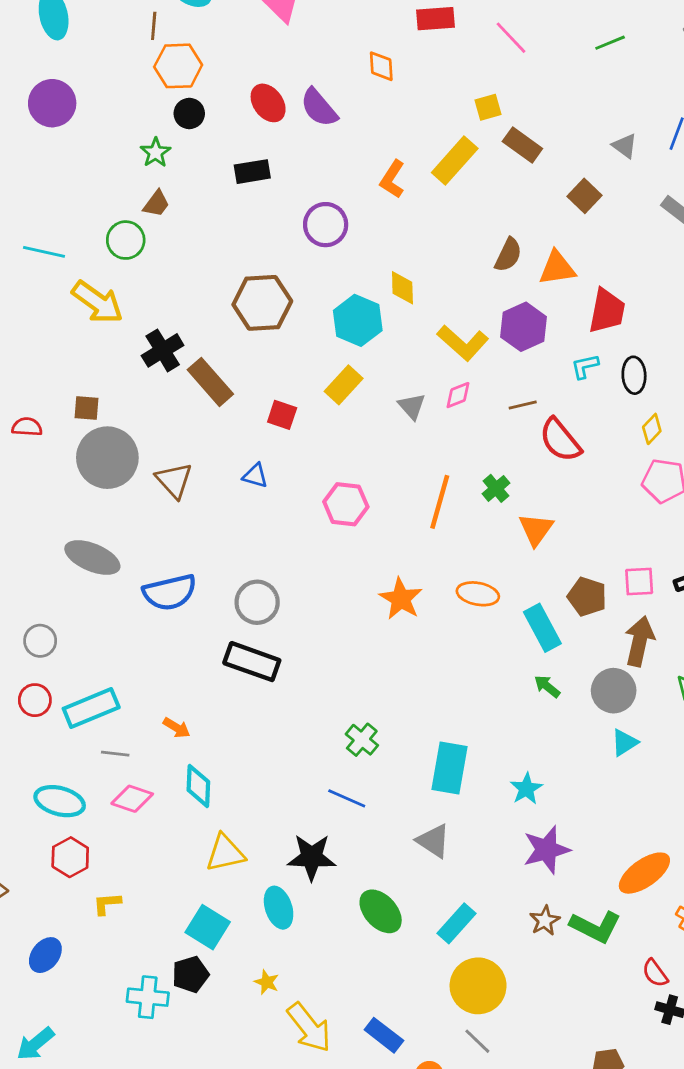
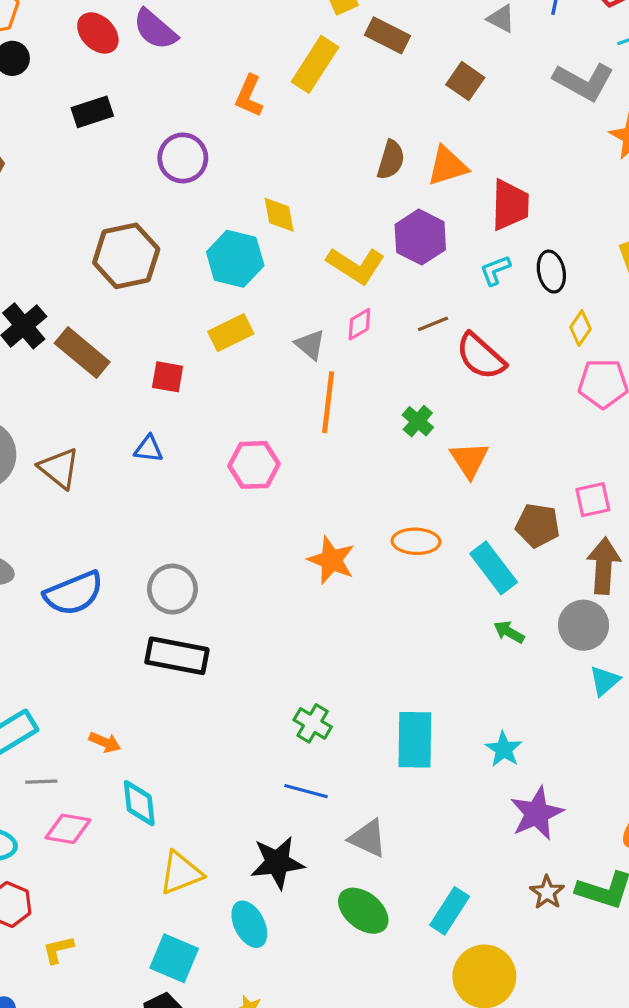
yellow rectangle: (344, 385) -> (231, 333), turned 30
orange line: (440, 502) -> (328, 402), moved
gray triangle: (433, 841) -> (368, 838), moved

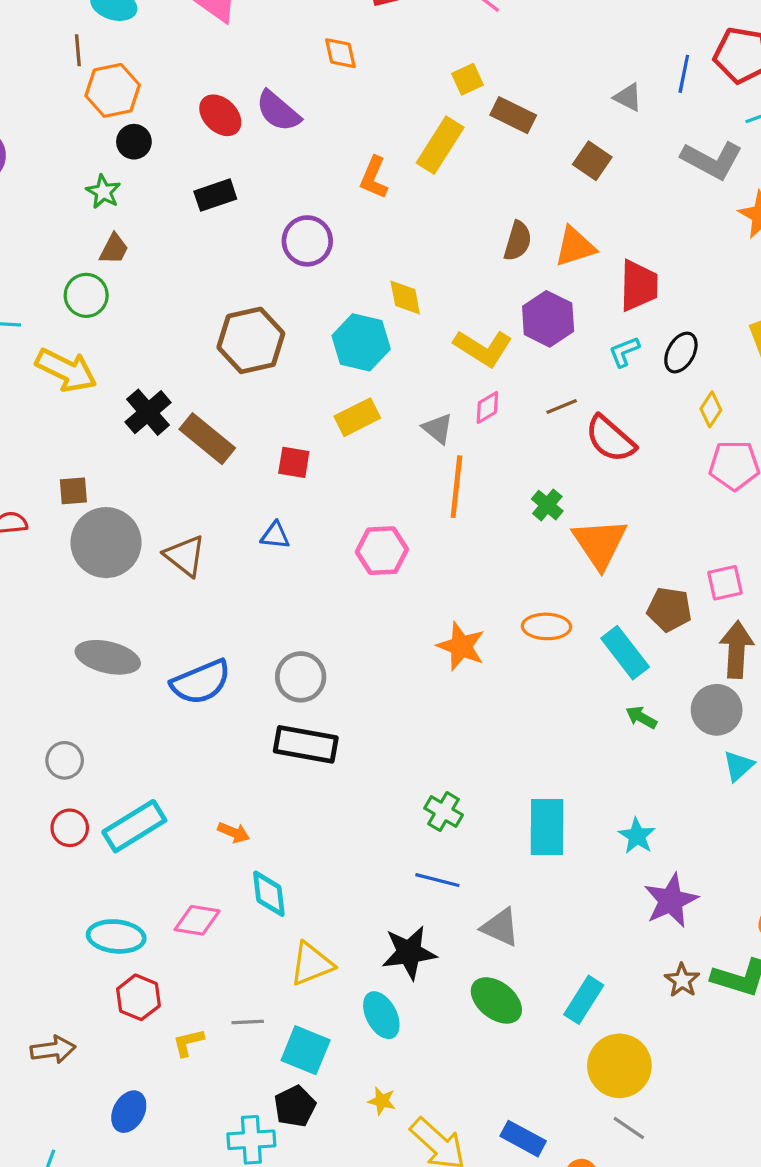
black ellipse: (551, 272) -> (681, 353), turned 42
orange triangle: (469, 460) -> (600, 543), size x1.4
gray line: (41, 782) -> (248, 1022), moved

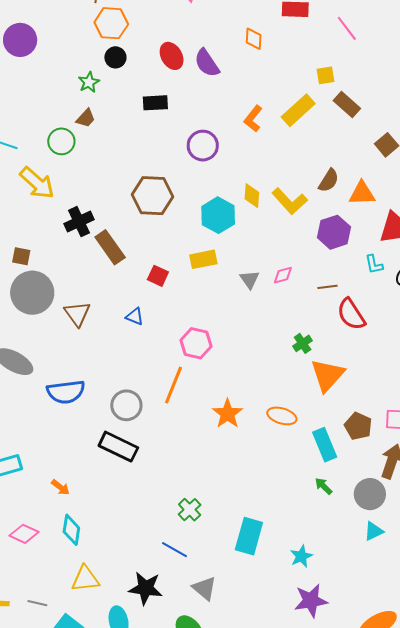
yellow L-shape: (483, 348) -> (290, 201), moved
cyan L-shape: (624, 352) -> (374, 264), turned -95
orange line: (456, 487) -> (174, 385), moved

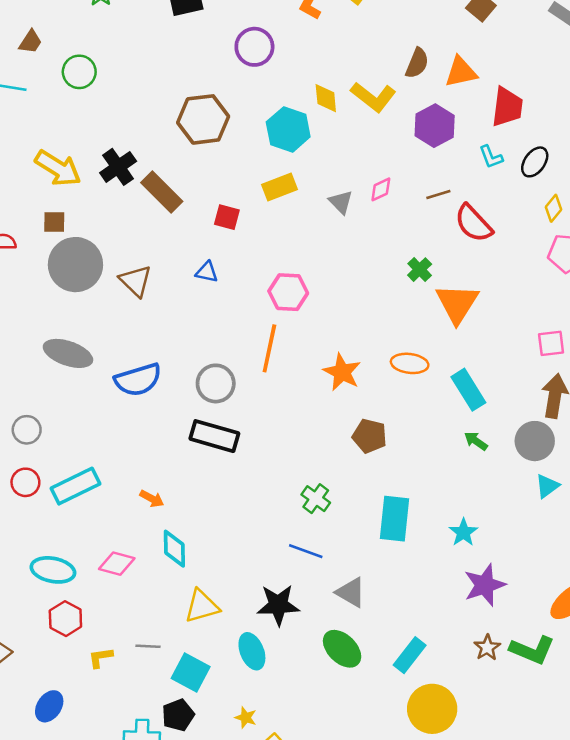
brown trapezoid: (86, 118) -> (30, 42), moved
yellow arrow: (37, 183) -> (58, 168), moved
brown pentagon: (358, 426) -> (370, 436), moved

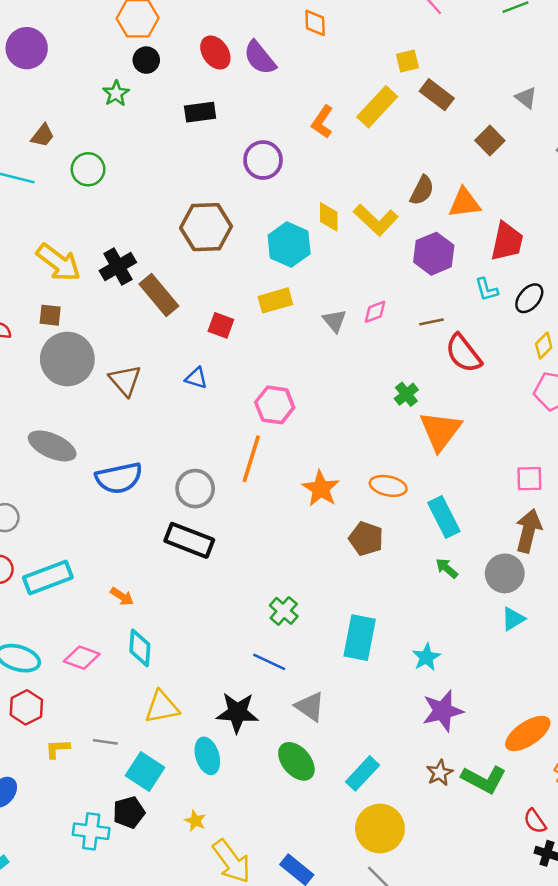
brown pentagon: (370, 436) -> (366, 539), moved

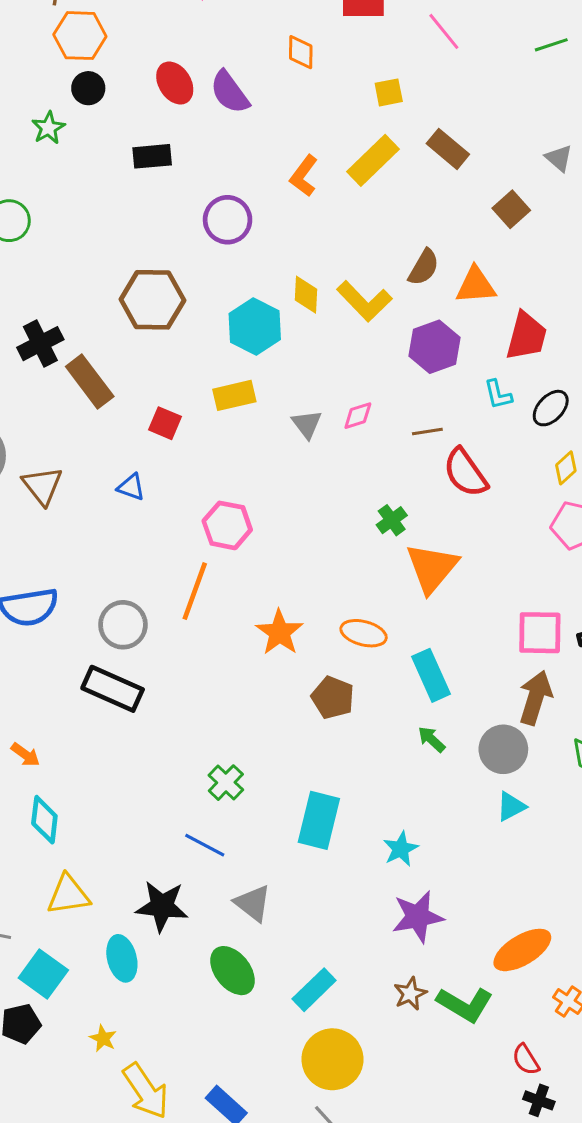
yellow square: (407, 61) -> (389, 92), moved
pink square: (529, 479) -> (540, 633), size x1.4

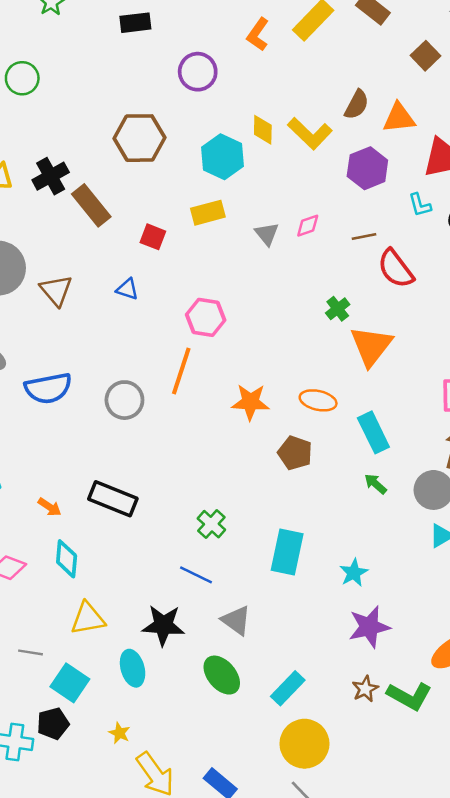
orange star: (279, 632) -> (250, 402), turned -30
black rectangle: (113, 689) -> (113, 499), moved

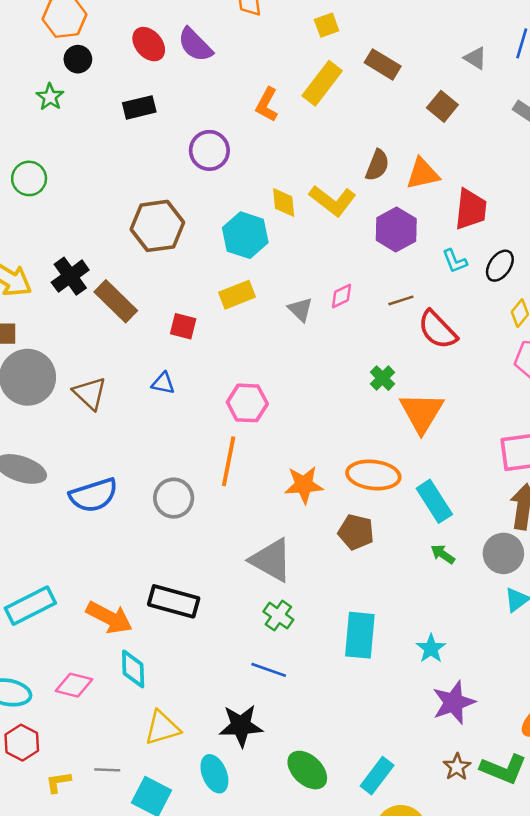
orange ellipse: (318, 400) -> (373, 475), size x1.4
orange arrow: (50, 507) -> (109, 618), size x1.8
gray triangle: (236, 620) -> (271, 560), moved, size x1.4

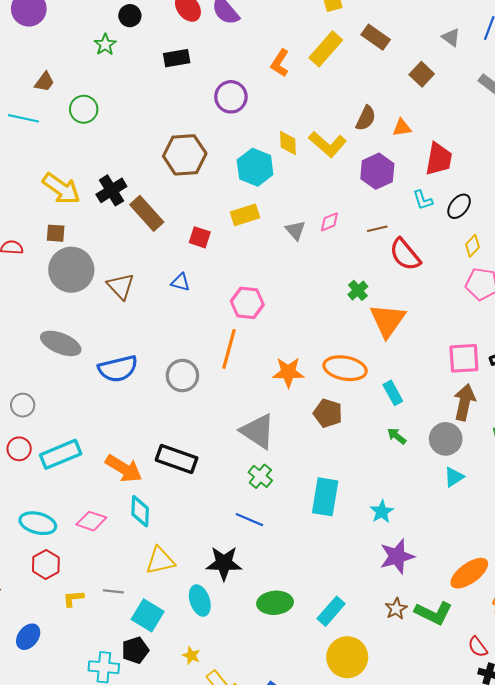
orange triangle: (423, 174) -> (402, 128), size x0.7
cyan rectangle: (434, 501) -> (393, 393), size x0.7
green ellipse: (307, 770) -> (275, 603), turned -52

